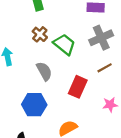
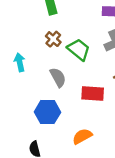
red rectangle: (78, 87) -> (93, 94), turned 70

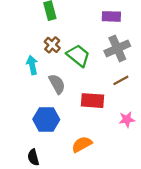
cyan arrow: (20, 62) -> (32, 65), moved

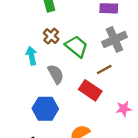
brown line: (121, 80) -> (104, 69), moved
red rectangle: (92, 101) -> (90, 90), turned 30

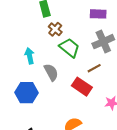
brown cross: (51, 36) -> (55, 29), moved
blue hexagon: (45, 109) -> (27, 93), moved

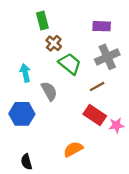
red rectangle: (82, 87) -> (95, 115), moved

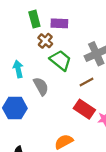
purple rectangle: (102, 26) -> (59, 23), moved

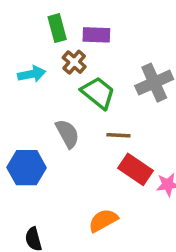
cyan arrow: (18, 69) -> (32, 74), moved, turned 91
brown line: (87, 82) -> (118, 135), moved, turned 32

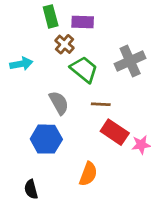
cyan arrow: (32, 74) -> (21, 64), moved
blue hexagon: (27, 168) -> (46, 139), moved
orange semicircle: (103, 220) -> (88, 174), turned 140

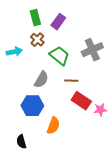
purple rectangle: (83, 22) -> (58, 22), turned -56
brown cross: (64, 44) -> (37, 40), moved
gray semicircle: (59, 103) -> (41, 80), turned 60
orange semicircle: (88, 174) -> (53, 126), moved

